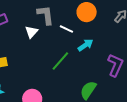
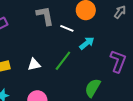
white triangle: (31, 32) -> (34, 64), moved, turned 40

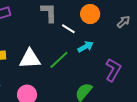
white triangle: (34, 64) -> (30, 59), size x1.6

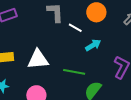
green line: (59, 60) -> (74, 72), moved, turned 55

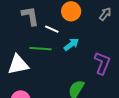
green line: (74, 72) -> (41, 49), moved

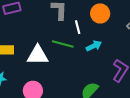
white line: (52, 29) -> (78, 27), turned 40

